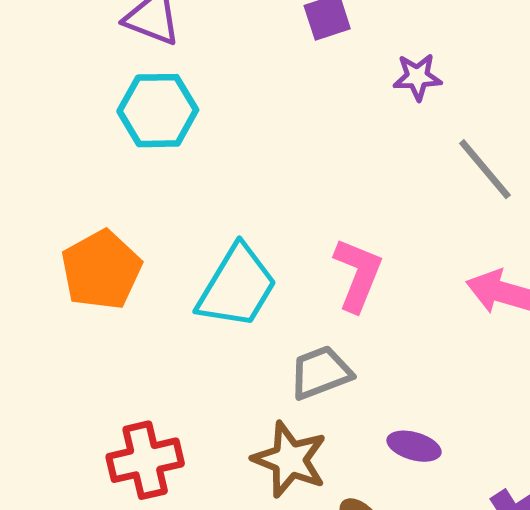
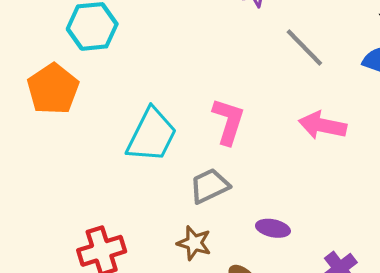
orange pentagon: (101, 270) -> (53, 89), moved
brown star: (290, 459) -> (194, 243), size x0.7

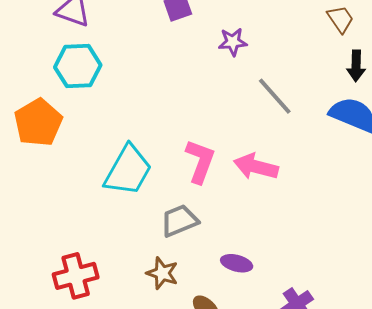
pink arrow: (322, 125) -> (256, 167), moved

